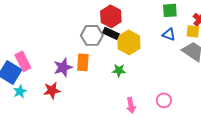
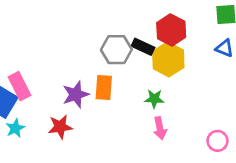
red hexagon: (111, 16) -> (171, 30), moved
pink arrow: (131, 105) -> (160, 128), moved

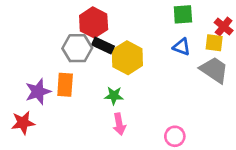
red hexagon: (171, 30) -> (94, 22), moved

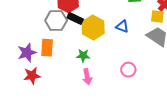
blue triangle: (182, 47) -> (122, 26), moved
red star: (23, 123) -> (32, 76), moved
pink circle: (175, 136) -> (128, 70), moved

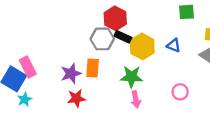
green star: (83, 56) -> (131, 77), size x1.5

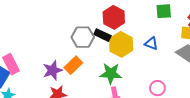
red hexagon: (115, 18) -> (114, 17), moved
orange rectangle: (93, 68) -> (73, 65), turned 42

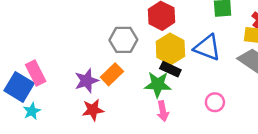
black rectangle: (102, 35) -> (170, 69), moved
blue triangle: (151, 43) -> (207, 48), size x1.6

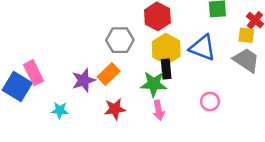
black rectangle: (170, 69) -> (166, 69), turned 60
red star: (93, 110) -> (115, 109), moved
cyan star: (32, 111) -> (60, 110), moved, turned 30

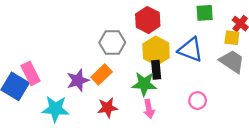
cyan star: (60, 110) -> (55, 109), size x1.6

